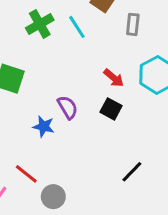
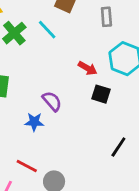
gray rectangle: (133, 24) -> (106, 17), moved
black square: (111, 109) -> (101, 94), moved

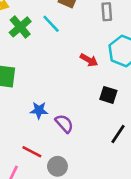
black square: (101, 94) -> (108, 95), moved
purple semicircle: (52, 101) -> (64, 124), moved

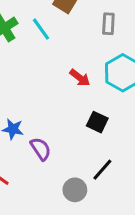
gray circle: (57, 166) -> (75, 190), moved

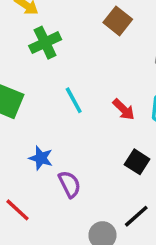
cyan line: (41, 29) -> (74, 100), moved

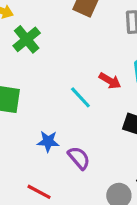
cyan line: (74, 100) -> (80, 97), moved

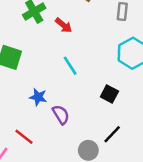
red arrow: (110, 81) -> (64, 25), moved

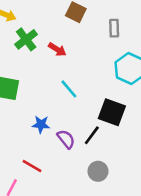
black square: (109, 94) -> (112, 112), size x1.5
black line: (112, 134) -> (92, 135), moved

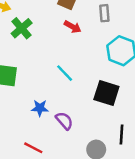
red arrow: (57, 49) -> (73, 27), moved
black line: (92, 135) -> (121, 135), moved, turned -30

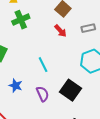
gray rectangle: (104, 13) -> (88, 28), turned 64
purple semicircle: (64, 121) -> (43, 94), moved

